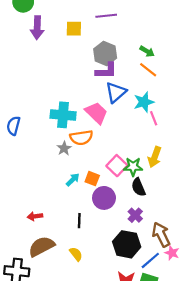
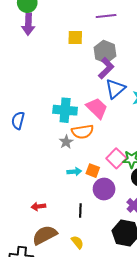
purple arrow: (37, 28) -> (28, 24), moved
yellow square: (74, 29) -> (75, 37), moved
purple L-shape: (106, 71) -> (106, 68), turned -45
cyan arrow: (73, 180) -> (74, 172), turned 40

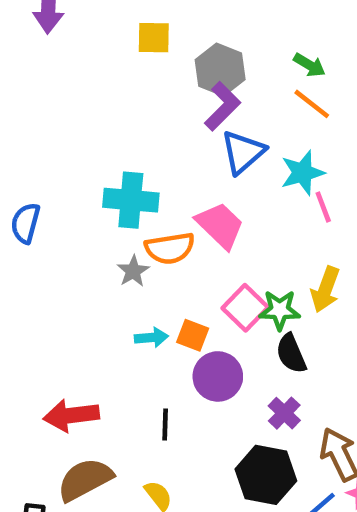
pink trapezoid: (97, 108) -> (220, 225), moved
red arrow: (38, 206) -> (71, 415), size x1.6

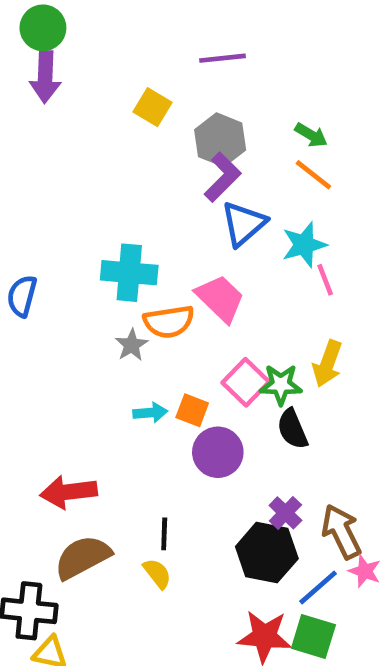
yellow square: (154, 38) -> (153, 107), turned 30
purple cross: (284, 413) -> (285, 513), moved
black line: (165, 425) -> (164, 534), moved

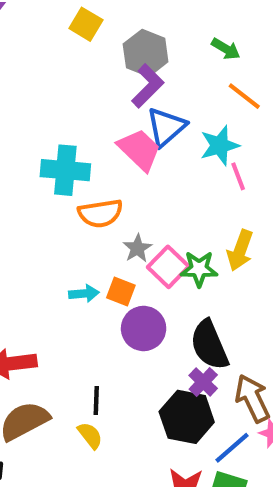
orange line: (313, 175) -> (244, 96), moved
pink trapezoid: (220, 298) -> (139, 150), moved
gray star: (132, 345) -> (137, 248), moved
black semicircle: (292, 429) -> (209, 345), moved, size x1.4

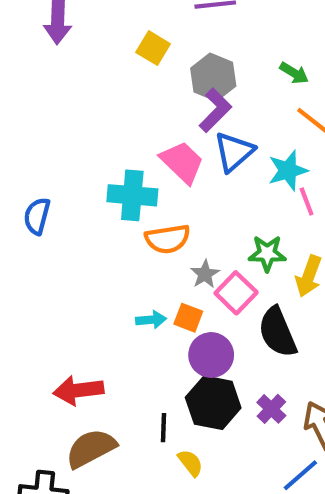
pink trapezoid: (139, 150) -> (182, 162), moved
green star: (199, 269) -> (267, 253), moved
black semicircle: (209, 345) -> (278, 332), moved
black hexagon: (187, 417) -> (213, 403), moved
yellow semicircle: (90, 435) -> (190, 463), moved

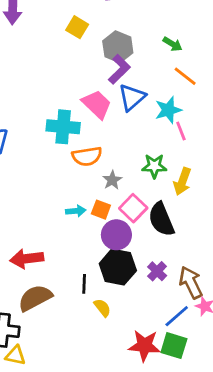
pink square: (236, 293) -> (133, 208), moved

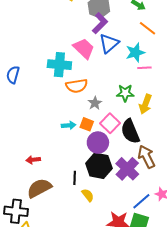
pink line: (181, 131) -> (144, 68), turned -72
red arrow: (27, 259) -> (33, 160), size x0.6
purple cross: (157, 271) -> (127, 169), size x1.6
brown arrow: (191, 282) -> (146, 157), moved

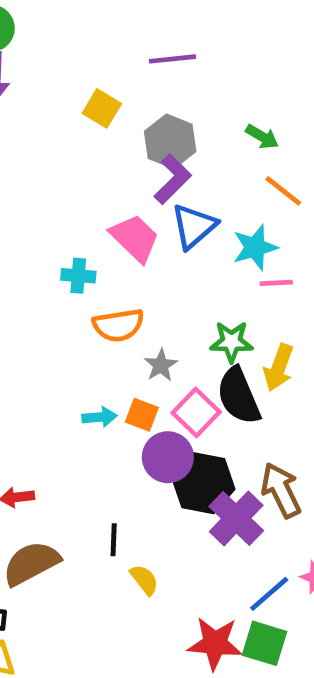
cyan cross: (59, 65) -> (78, 276), size x0.6
black semicircle: (130, 131) -> (239, 396), moved
black hexagon: (99, 166) -> (203, 483), moved

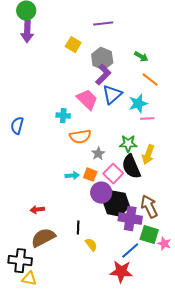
purple cross: (236, 518) -> (130, 219), turned -35
blue line: (269, 594) -> (130, 251), moved
green square: (264, 643) -> (149, 235), moved

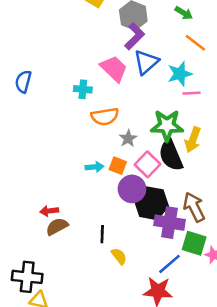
blue semicircle: (17, 126) -> (23, 82), moved
green star: (128, 144) -> (167, 126), size x1.4
brown semicircle: (43, 238) -> (57, 226), moved, size x0.7

